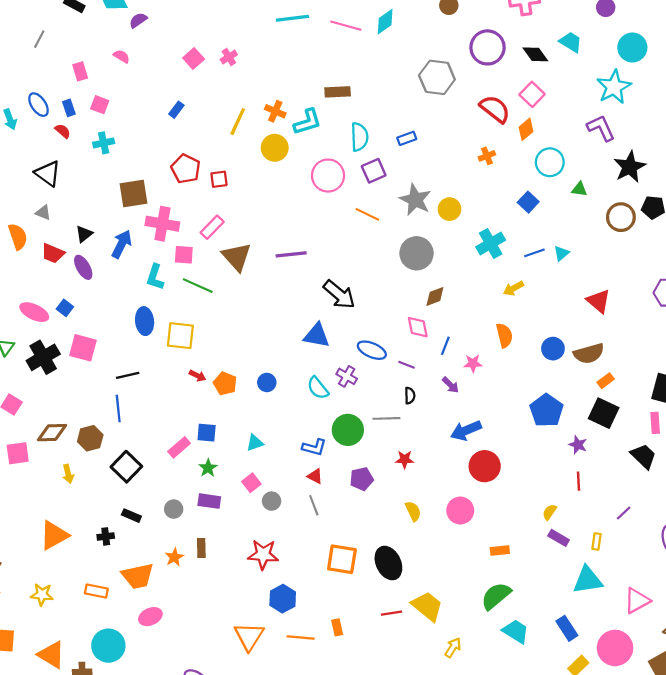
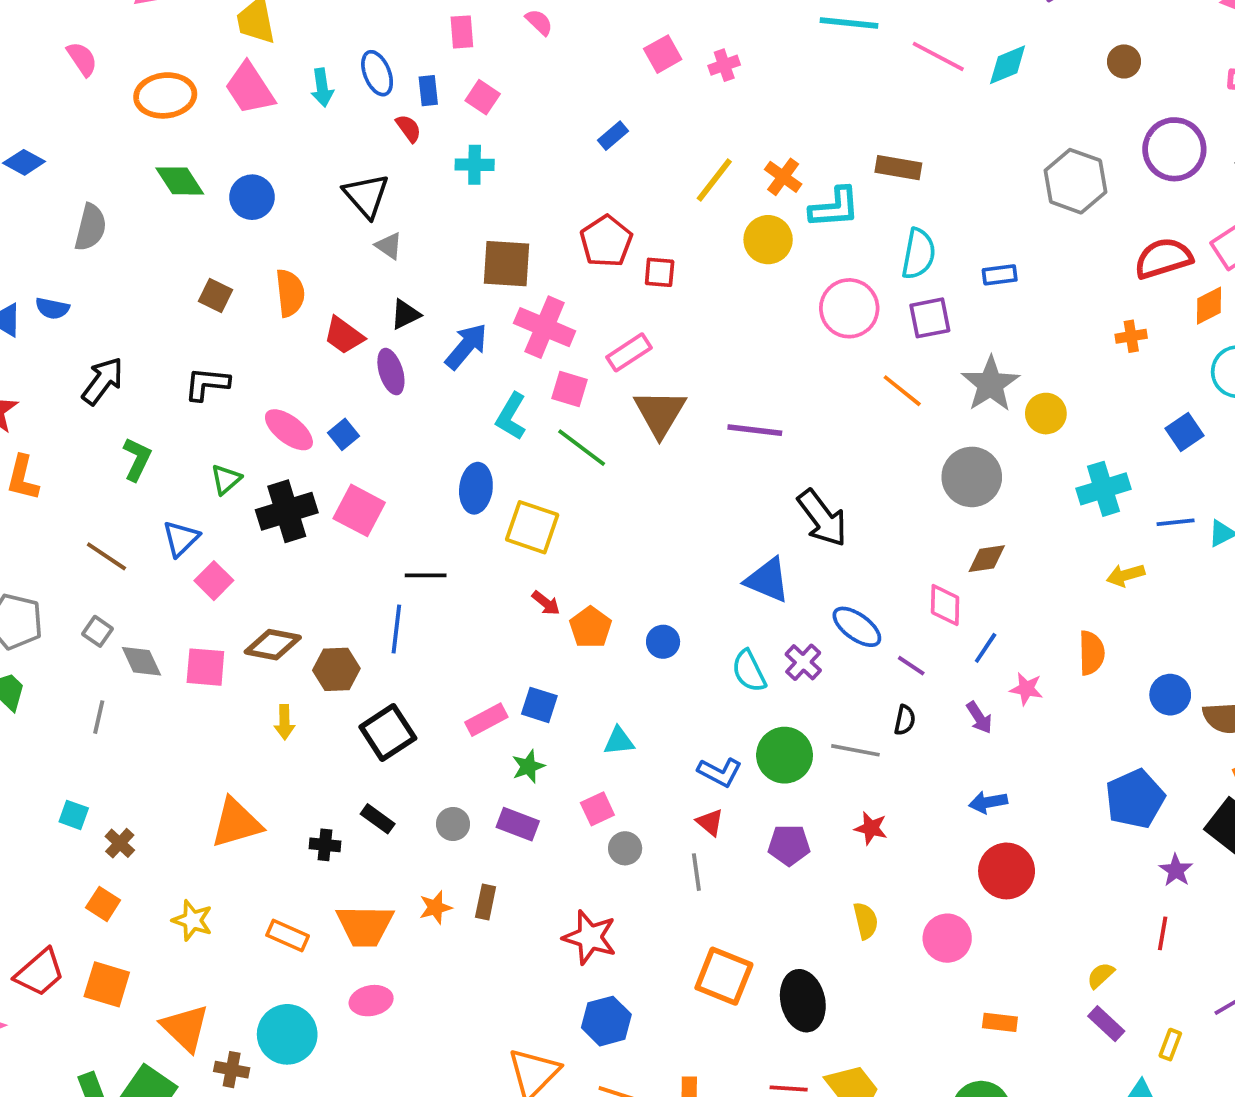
red semicircle: (495, 109) -> (1163, 258), turned -68
gray triangle: (43, 212) -> (389, 246), moved
blue arrow: (466, 431) -> (988, 802), size x0.7

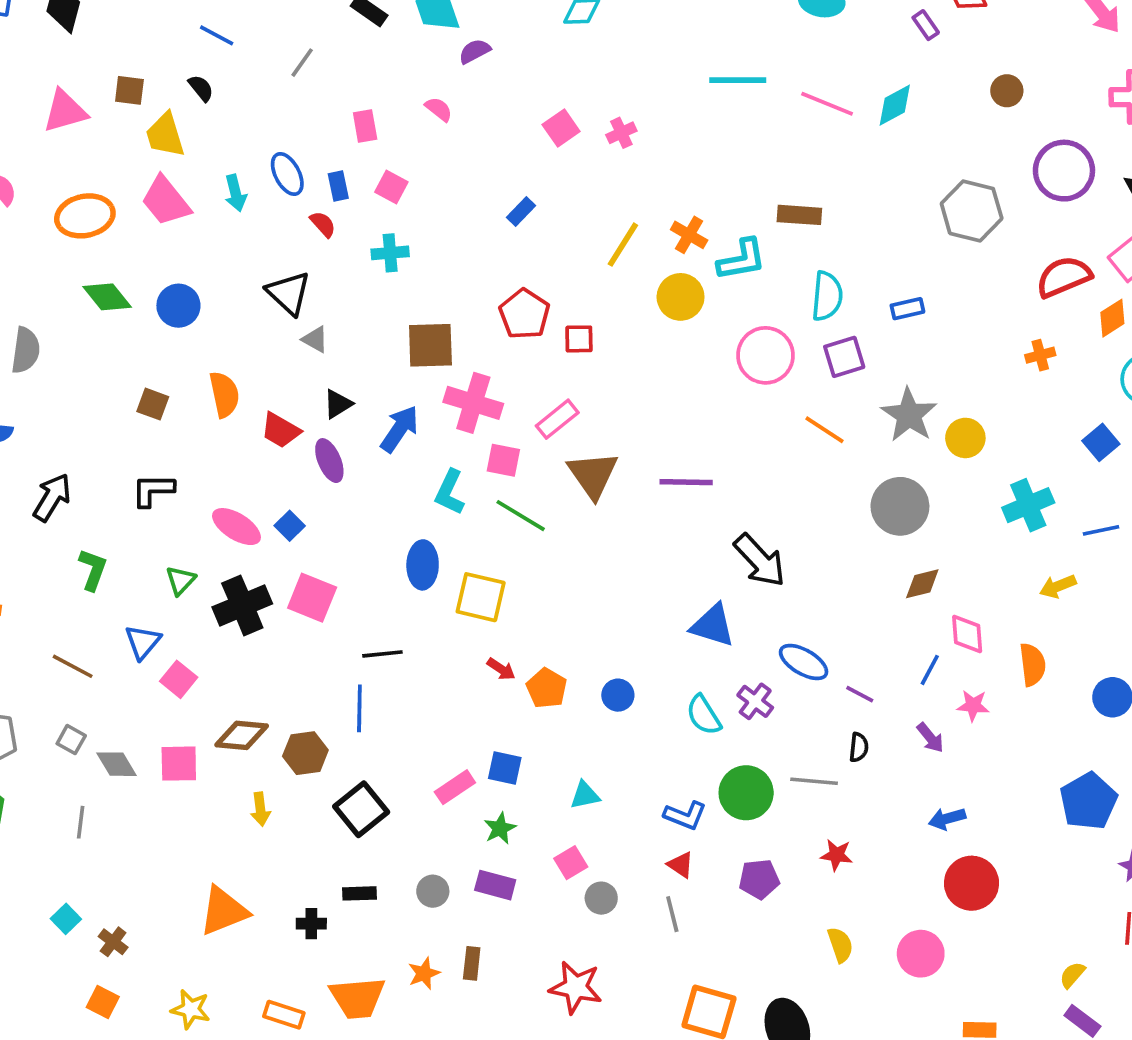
pink diamond: (945, 605) -> (967, 634), moved
cyan square: (74, 815) -> (66, 919), turned 32
black rectangle: (378, 819) -> (360, 893), turned -32

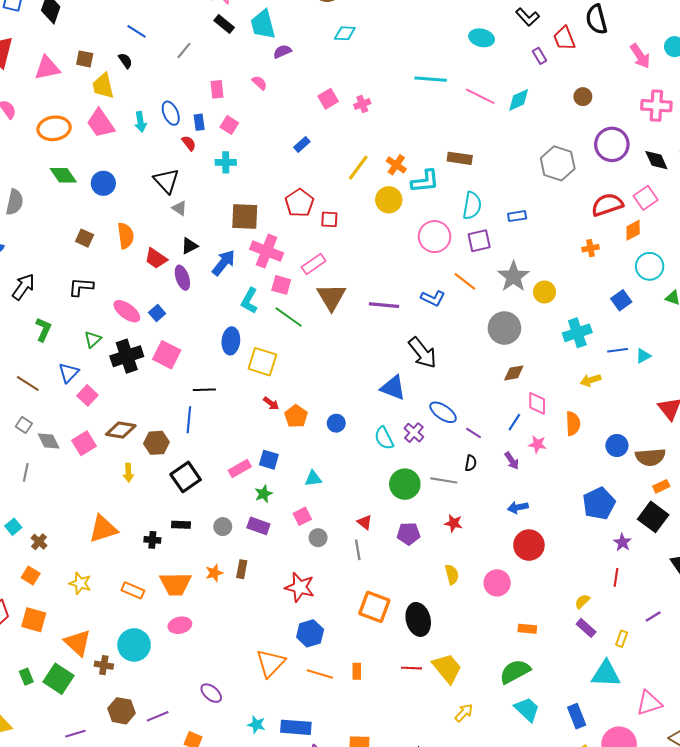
pink square: (179, 764) -> (84, 443), turned -35
blue L-shape: (685, 815) -> (433, 298), moved

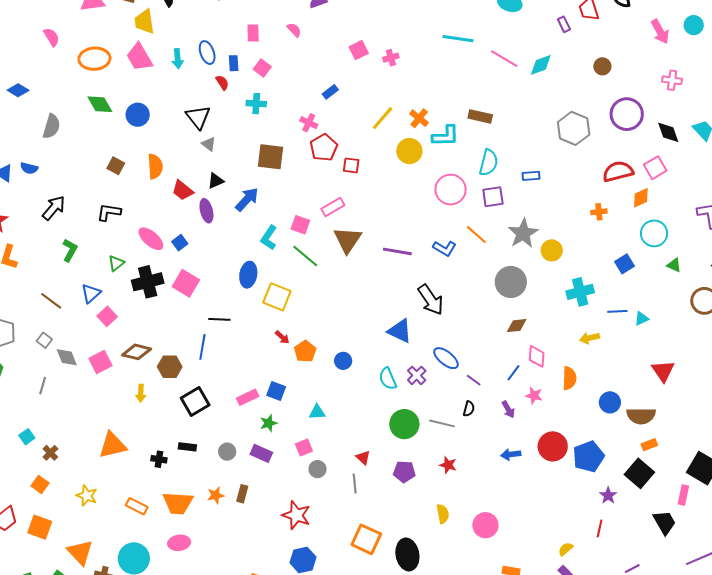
pink cross: (656, 106) -> (672, 80), size x0.7
pink cross: (267, 251) -> (309, 123), moved, size x0.6
red circle: (529, 545) -> (553, 446), moved

